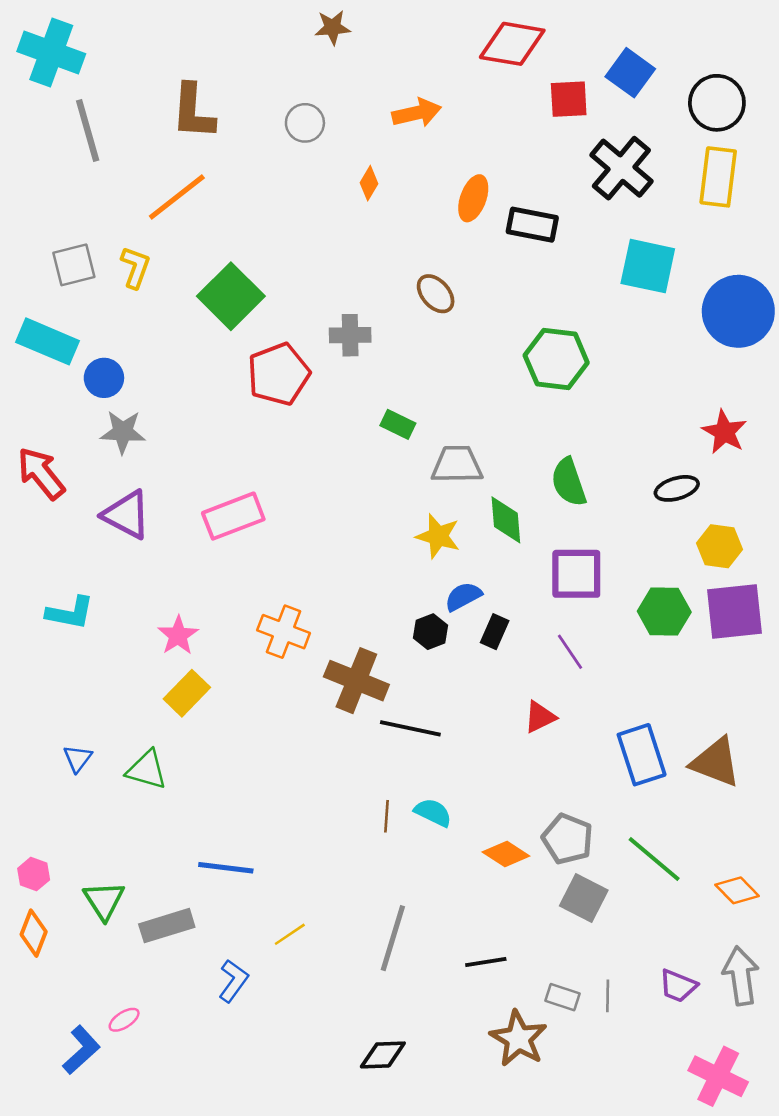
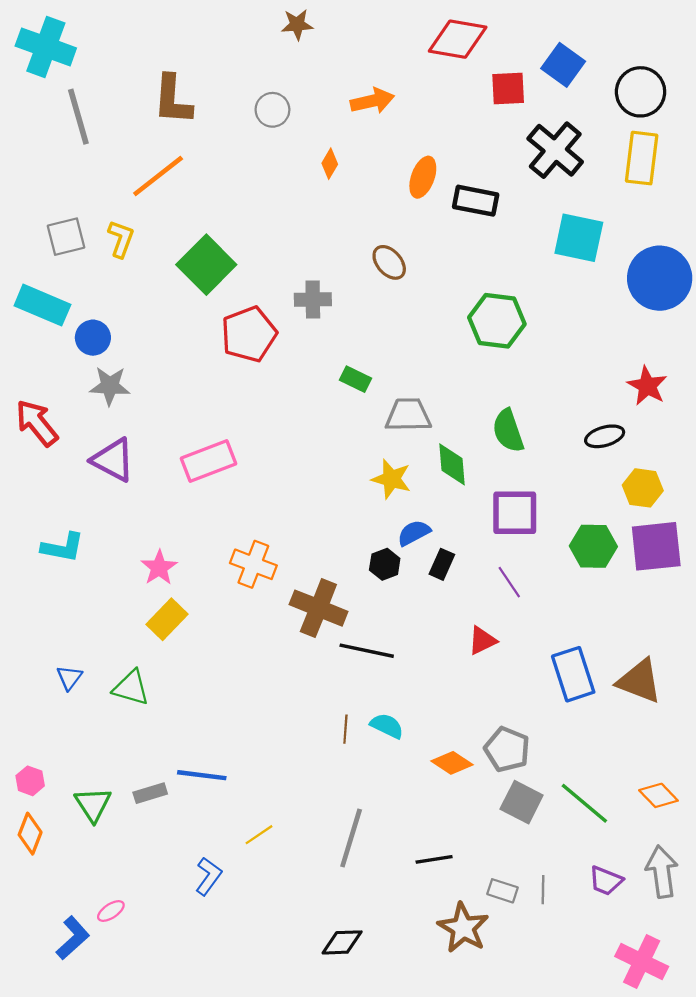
green line: (654, 859) -> (584, 803), moved
gray rectangle: (167, 926) -> (150, 793), moved, size x0.7

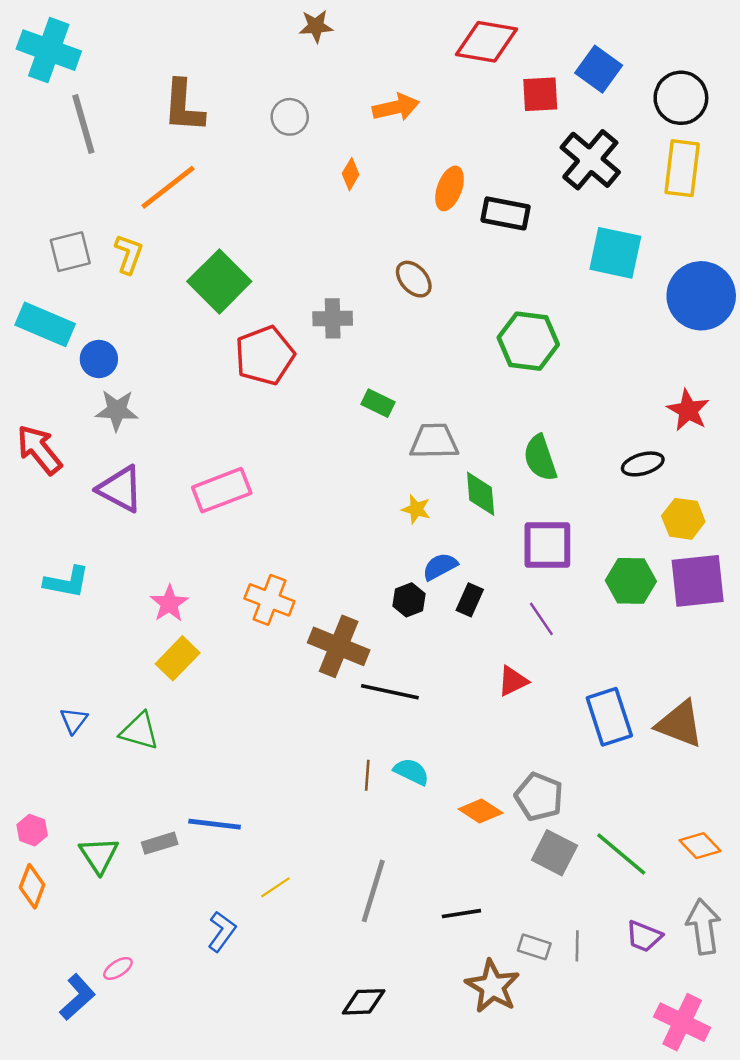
yellow star: (391, 479) -> (416, 509), size x0.7

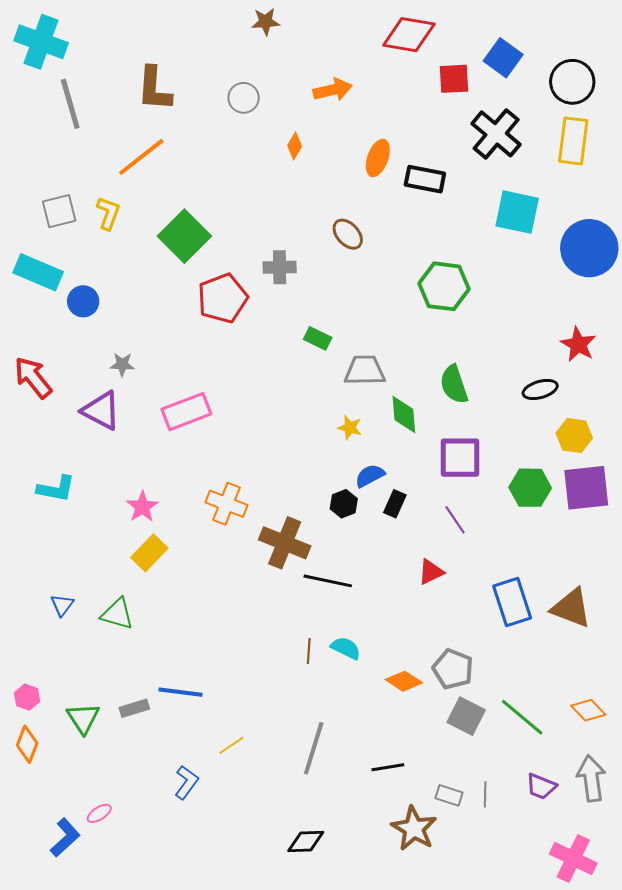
gray star: (117, 410) -> (122, 364), moved, size x0.7

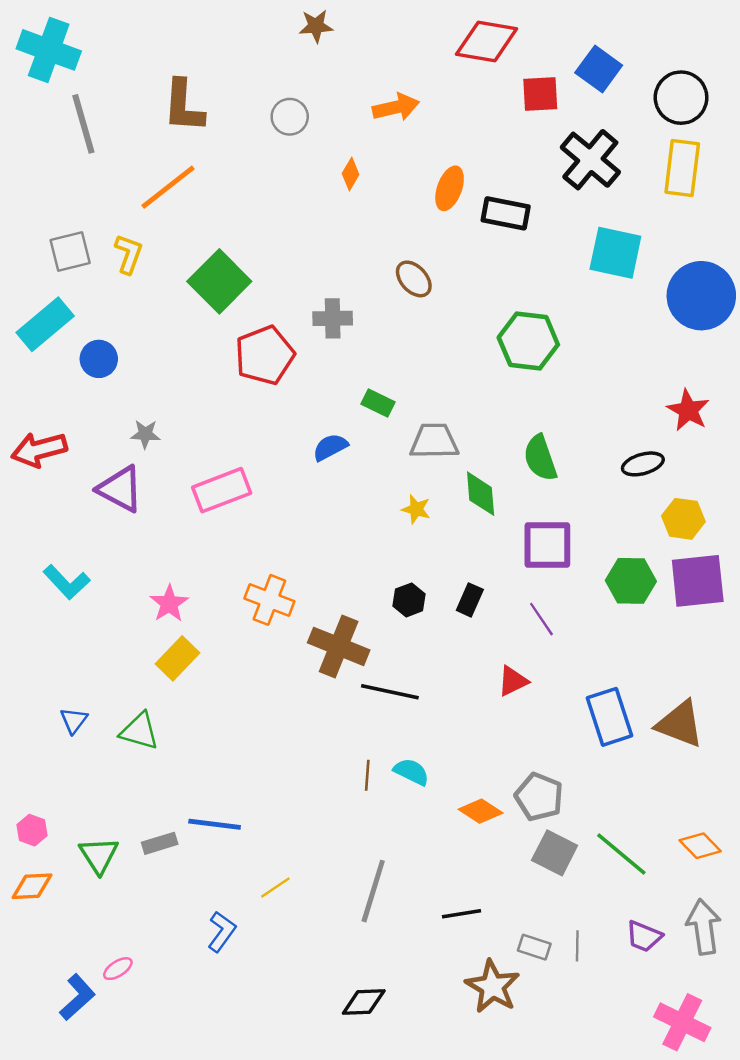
cyan rectangle: (38, 272) -> (45, 324), turned -63
red arrow: (33, 377) -> (39, 450), turned -66
blue semicircle: (370, 476) -> (330, 447), moved
cyan L-shape: (56, 489) -> (67, 582), turned 36
orange diamond: (27, 744) -> (32, 886), turned 66

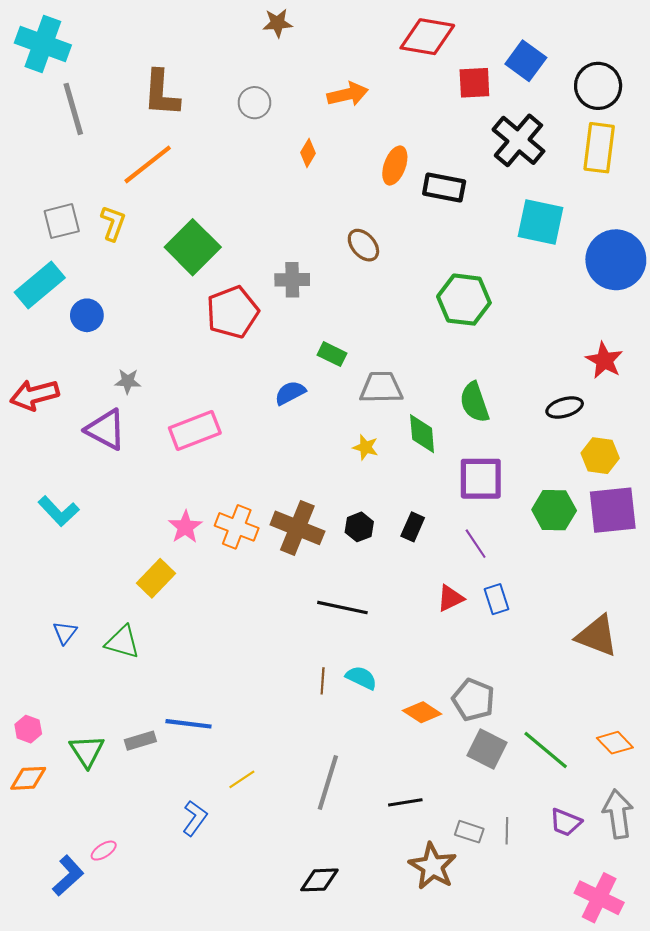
pink star: (169, 604) -> (185, 527), moved
brown cross: (339, 646) -> (297, 528), moved
blue rectangle: (609, 717) -> (496, 599), moved, size x0.6

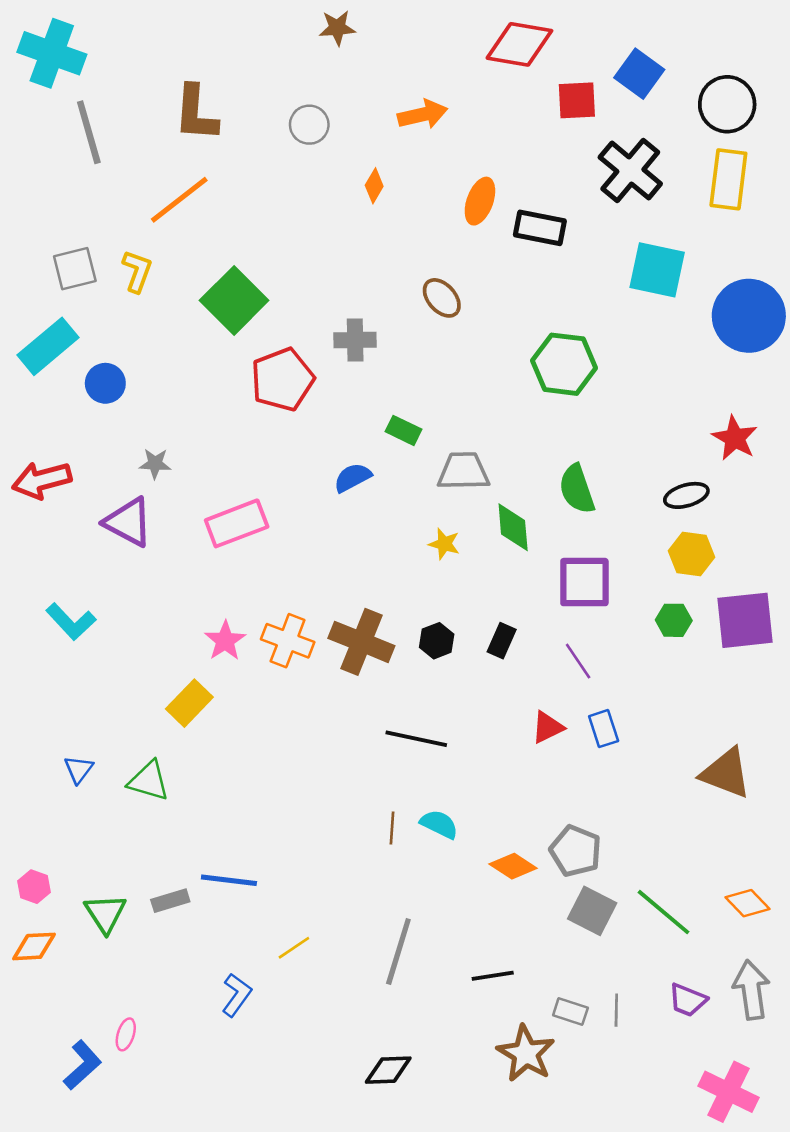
yellow hexagon: (600, 456) -> (691, 554), moved
green hexagon: (554, 510) -> (674, 620), size x0.7
pink ellipse: (104, 851) -> (126, 1034), turned -40

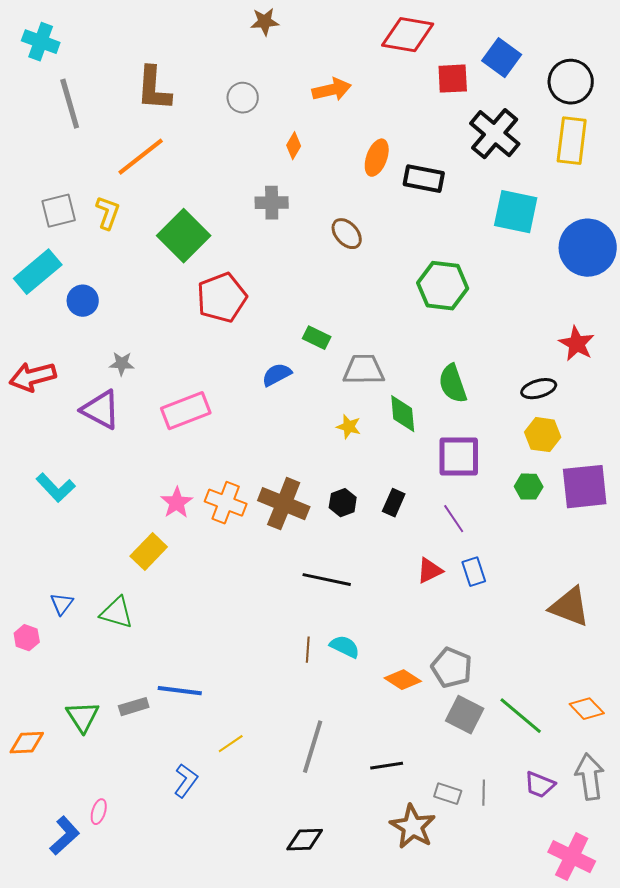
cyan cross: (52, 53) -> (41, 42), size x0.7
gray cross: (355, 340) -> (272, 203), moved
pink hexagon: (34, 887) -> (27, 638), moved

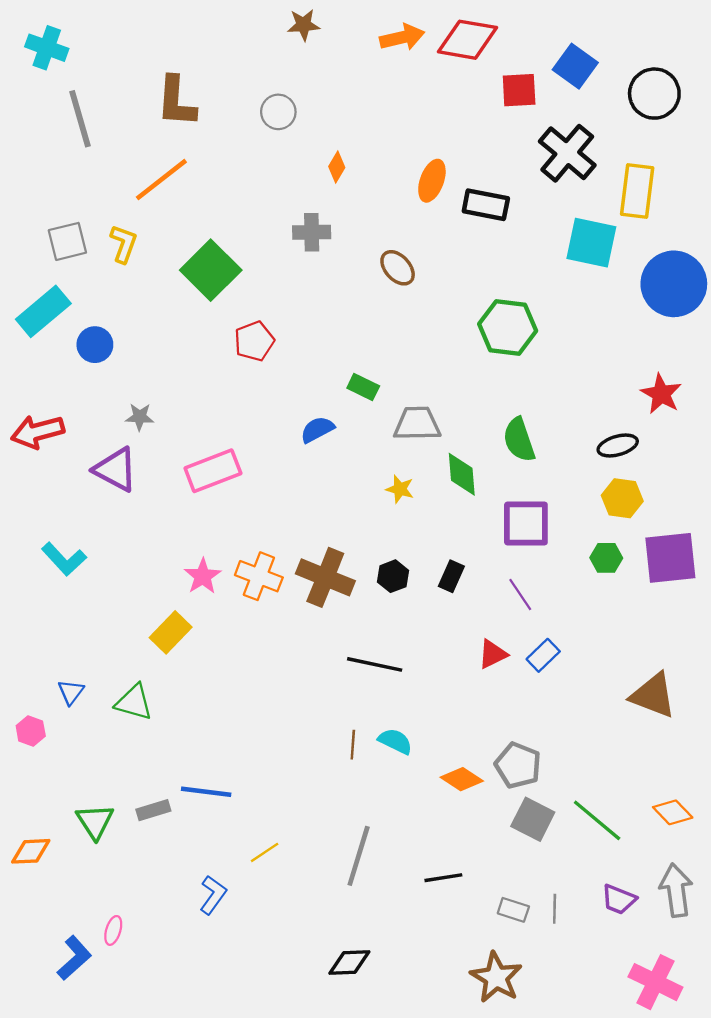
orange arrow: (332, 90) -> (402, 37), moved
yellow rectangle: (572, 141) -> (637, 191), moved
red pentagon: (222, 298) -> (254, 341), size x0.7
blue rectangle: (474, 572) -> (543, 655), turned 64
brown star: (413, 827) -> (496, 977), moved

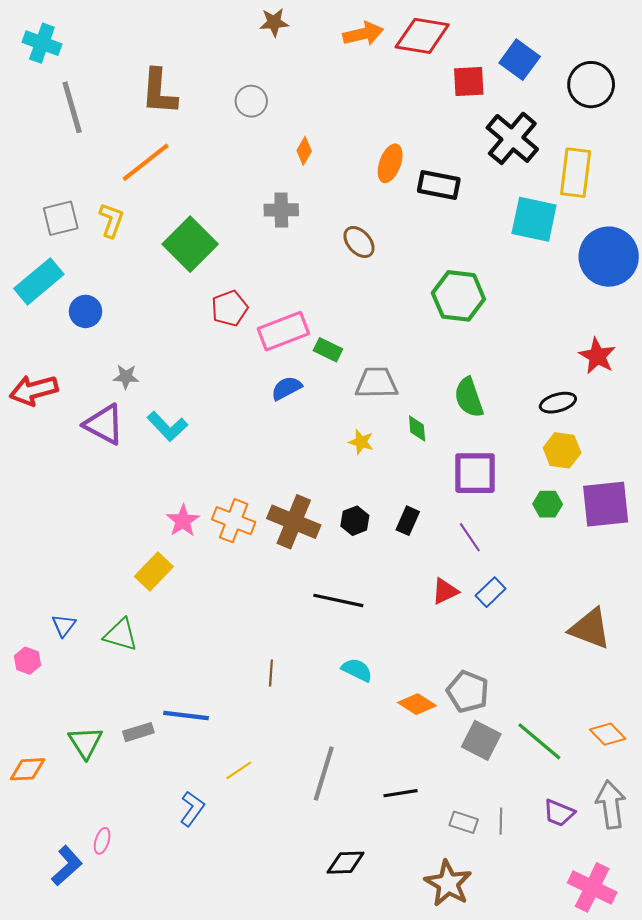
pink rectangle: (213, 471) -> (283, 331), moved
green diamond: (462, 474) -> (417, 429), size x0.7
cyan L-shape: (64, 559) -> (167, 426), moved
brown line: (353, 745) -> (271, 673), moved
black diamond: (349, 963) -> (346, 863), moved

